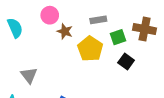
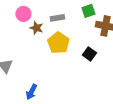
gray rectangle: (98, 20) -> (57, 18), moved
green square: (118, 37) -> (88, 11), moved

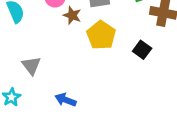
blue arrow: (31, 92) -> (66, 100), turned 84

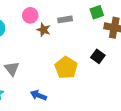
yellow pentagon: (101, 35) -> (66, 68), moved

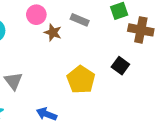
gray rectangle: (65, 19) -> (80, 20), turned 32

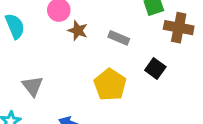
gray rectangle: (80, 20) -> (119, 38), moved

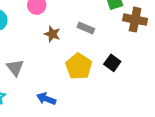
brown star: (78, 31) -> (52, 34), moved
black square: (155, 69) -> (112, 63), moved

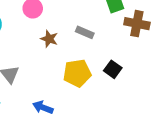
yellow pentagon: (79, 66) -> (77, 73), turned 30

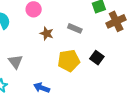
brown cross: (137, 24) -> (116, 21), turned -36

